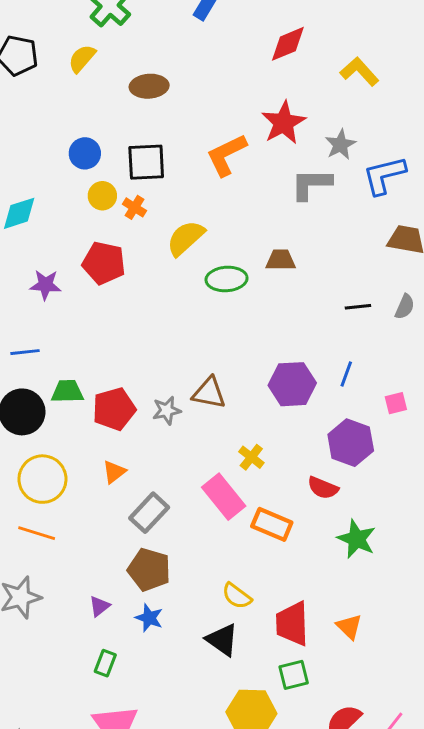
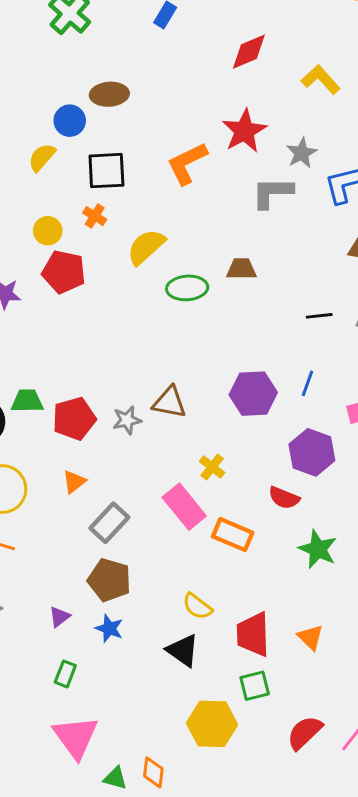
yellow semicircle: (82, 58) -> (42, 157), moved
blue circle: (85, 153) -> (70, 121), moved
yellow circle: (102, 196) -> (48, 231), moved

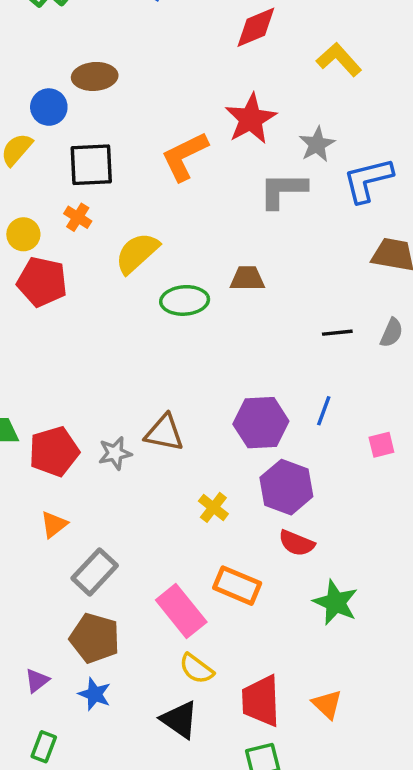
purple hexagon: (312, 452) -> (286, 487), moved
pink rectangle: (184, 507) -> (181, 611), moved

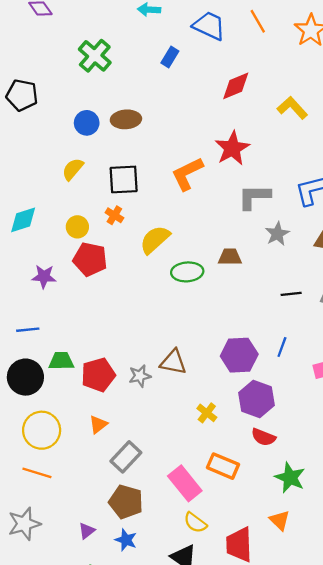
blue circle: (49, 107) -> (87, 123), moved
gray star: (317, 144) -> (277, 234), moved
orange triangle: (327, 704) -> (280, 520), moved

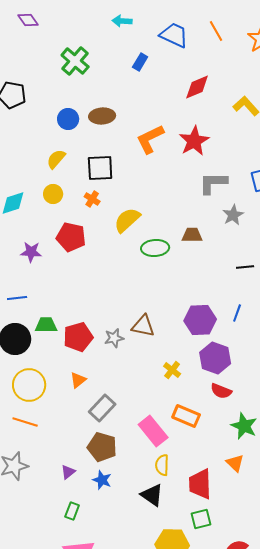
orange L-shape: (187, 174) -> (150, 139), moved
yellow circle: (77, 227) -> (53, 194), moved
yellow semicircle: (195, 523) -> (162, 465), turned 55

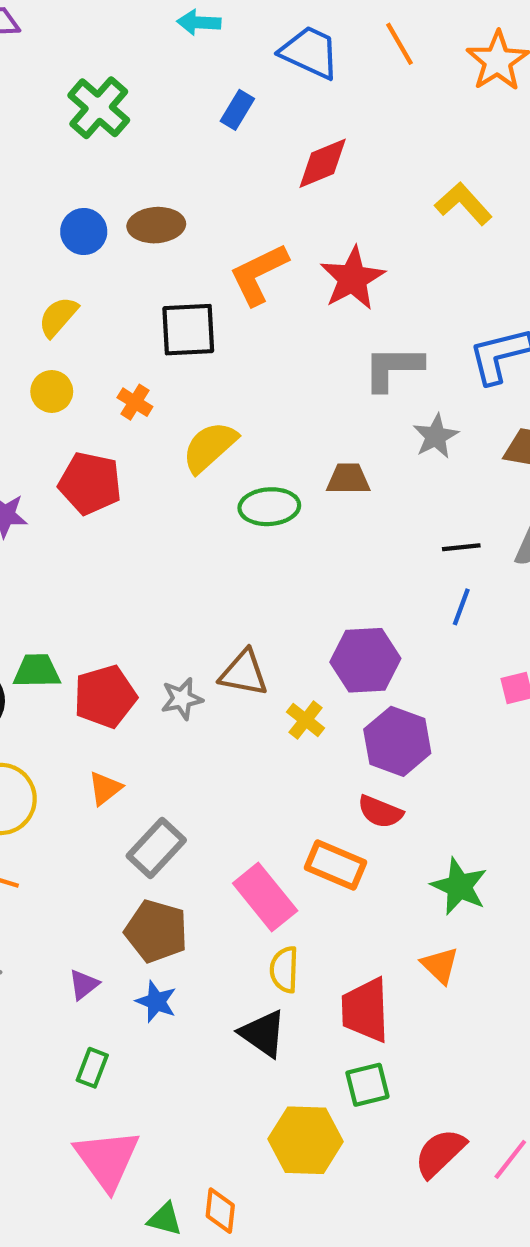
red diamond: (197, 87) -> (323, 163), moved
black square: (100, 168) -> (188, 330), moved
blue line: (237, 313) -> (461, 607), moved
yellow cross: (172, 370) -> (306, 720), moved
red semicircle: (221, 391) -> (380, 812), moved

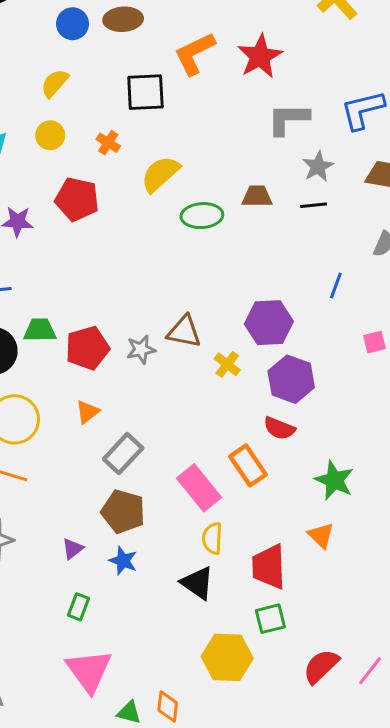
black line: (461, 547) -> (314, 205), moved
orange rectangle: (335, 865) -> (248, 465), turned 33

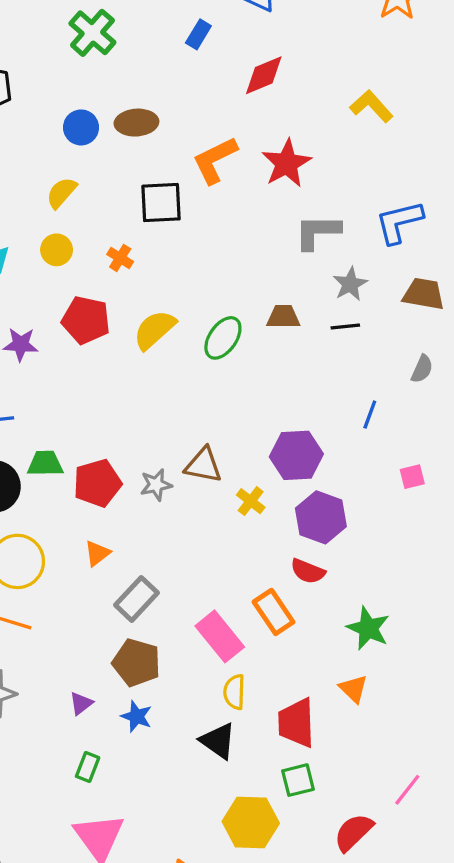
yellow semicircle: (160, 174) -> (154, 330), moved
green ellipse: (202, 216) -> (223, 338), turned -51
pink line: (370, 671) -> (407, 790), moved

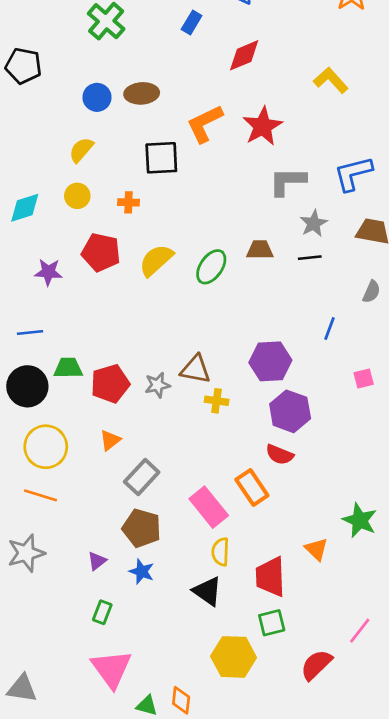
orange cross: (120, 258) -> (129, 202), turned -30
yellow cross: (251, 501) -> (217, 401), moved, turned -30
green star: (368, 628) -> (360, 520), moved

